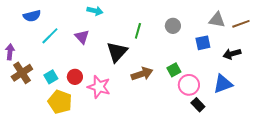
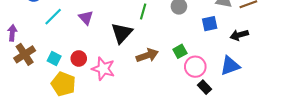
cyan square: (51, 77) -> (54, 58), turned -32

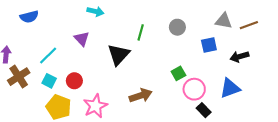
cyan line: (53, 17) -> (48, 56), moved
brown arrow: (147, 55) -> (141, 95), moved
pink star: (103, 69) -> (95, 106), moved, turned 30

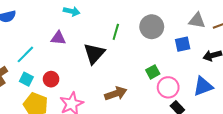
gray circle: (177, 27) -> (152, 27), size x1.5
purple triangle: (82, 39) -> (58, 38), turned -42

